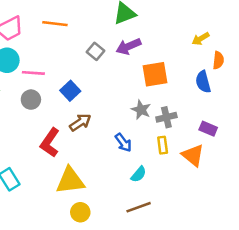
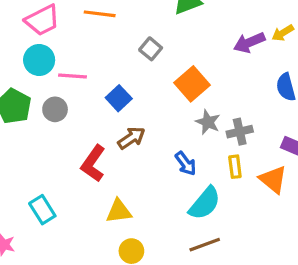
purple arrow: (128, 46) -> (249, 42), moved
orange square: (155, 74) -> (192, 84), moved, turned -32
gray circle: (31, 100) -> (55, 109), moved
cyan semicircle: (139, 174) -> (205, 203), size x1.6
yellow triangle: (70, 181) -> (119, 211), size x0.7

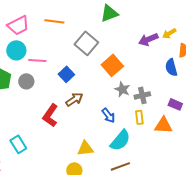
gray square: (151, 49) -> (86, 43), size x1.6
orange triangle: (273, 179) -> (163, 125), turned -36
yellow triangle: (119, 211) -> (85, 148), moved

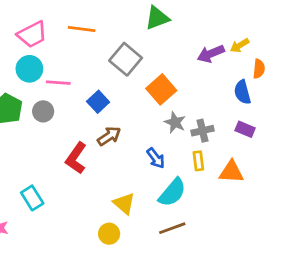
purple rectangle: (175, 104) -> (245, 129), moved
yellow triangle: (85, 148) -> (124, 203), turned 48

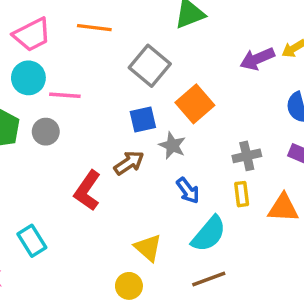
blue square: (98, 102) -> (143, 119), moved, turned 30
gray star: (175, 122) -> (172, 145), moved

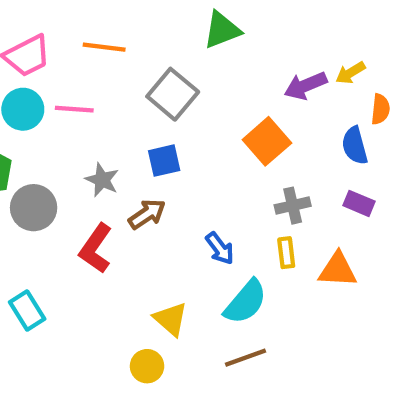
pink line: (65, 95) -> (74, 109), moved
orange square: (195, 104) -> (267, 141), moved
gray circle: (46, 132) -> (34, 208), moved, size x1.4
gray star: (172, 145) -> (102, 180), moved

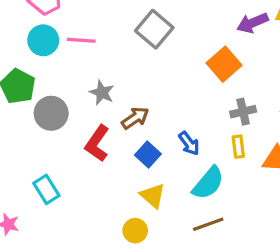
blue square: (164, 161) -> (148, 155), moved, turned -35

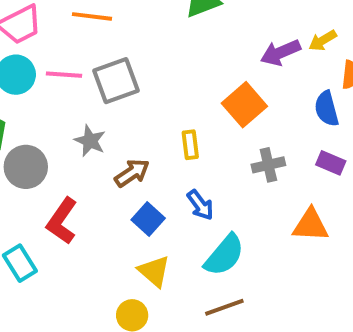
gray square: (154, 29) -> (116, 81), moved, turned 30
red L-shape: (97, 143) -> (62, 221), moved
yellow rectangle: (238, 147) -> (190, 145), moved

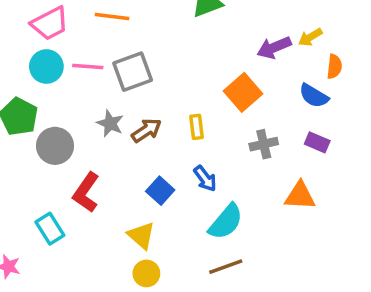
blue semicircle: (327, 109) -> (314, 96), turned -44
brown arrow: (132, 173) -> (146, 130), moved
yellow triangle: (154, 271) -> (141, 236), moved

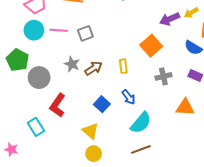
gray square: (133, 72) -> (85, 33), size x0.7

